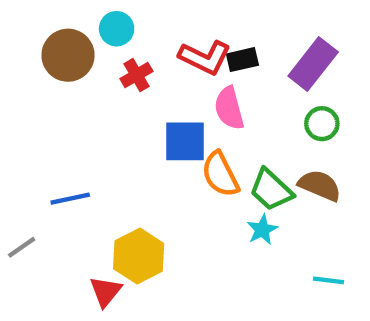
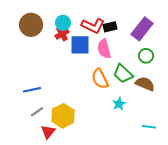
cyan circle: (117, 29) -> (63, 23), moved
blue square: (185, 141) -> (80, 45), moved
green trapezoid: (271, 190) -> (123, 74), moved
gray line: (22, 247) -> (37, 112), moved

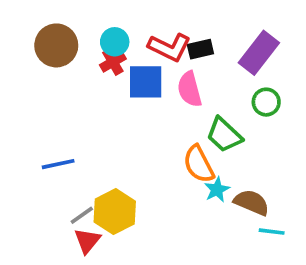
orange semicircle: (100, 79) -> (199, 164), moved
brown semicircle: (145, 84) -> (252, 202), moved
gray line: (37, 112) -> (82, 215), moved

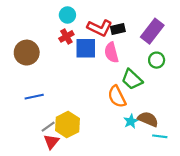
cyan circle: (115, 42) -> (67, 15), moved
brown circle: (56, 45) -> (27, 53), moved
cyan star: (217, 190) -> (131, 121), moved

